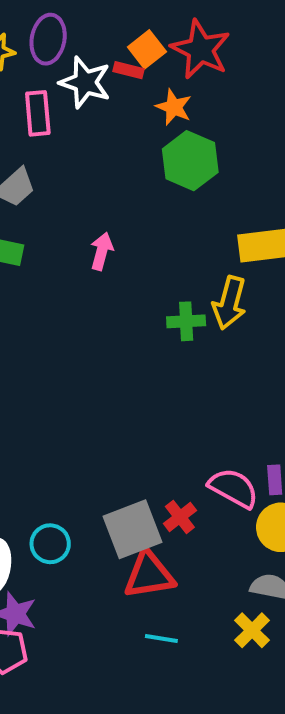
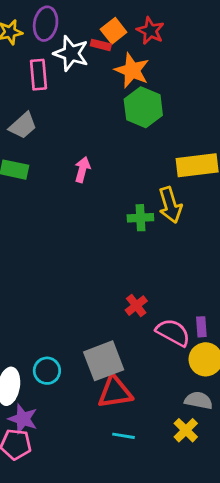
red star: (201, 49) -> (150, 31), size x0.7
orange star: (174, 107) -> (132, 70), size x1.4
yellow arrow: (229, 303) -> (170, 205), turned -32
red cross: (180, 517) -> (136, 306), moved

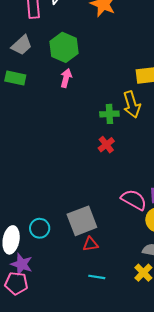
green hexagon: (143, 107) -> (64, 47), moved
red cross: (136, 306) -> (106, 145), moved
red triangle: (115, 392) -> (90, 244), size x0.6

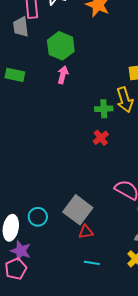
gray trapezoid: (22, 45) -> (21, 27), moved, turned 125
gray square: (82, 221) -> (78, 210), turned -32
pink pentagon: (16, 283) -> (16, 269), turned -30

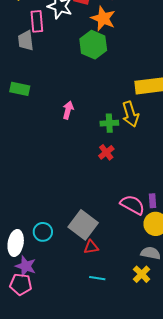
green hexagon: (61, 46) -> (93, 45), moved
pink arrow: (63, 75) -> (68, 110), moved
pink pentagon: (16, 269) -> (21, 284), turned 30

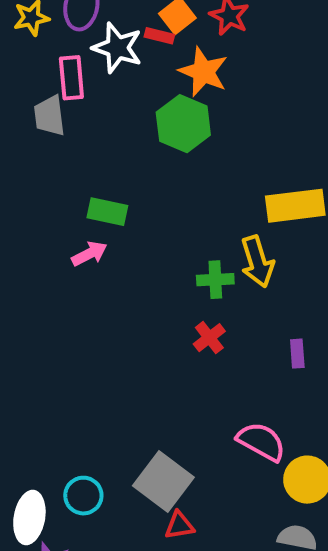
green rectangle: (20, 89) -> (107, 212), moved
pink arrow: (68, 110) -> (89, 254), moved, turned 48
purple rectangle: (153, 201) -> (297, 354), moved

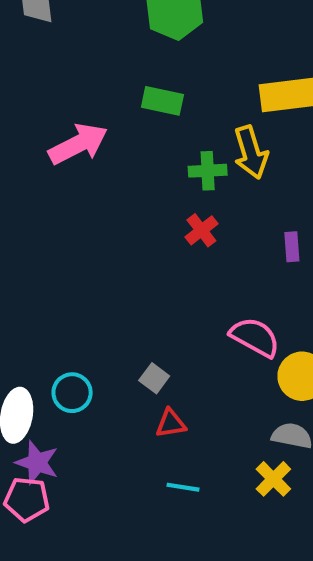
green rectangle: (107, 212) -> (162, 101), moved
pink arrow: (89, 254) -> (78, 144), size x1.6
gray square: (163, 482) -> (154, 378), size x0.5

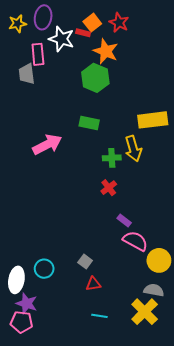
purple rectangle: (292, 247) -> (124, 220), moved, turned -48
yellow cross: (273, 479) -> (145, 312), size x1.5

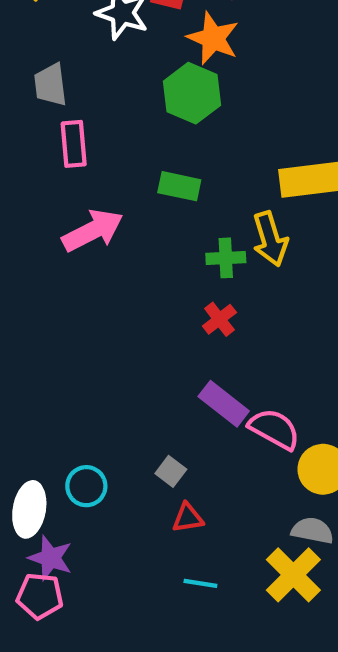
pink rectangle: (38, 54) -> (74, 144), moved
purple rectangle: (124, 220) -> (224, 404), moved, size x1.6

